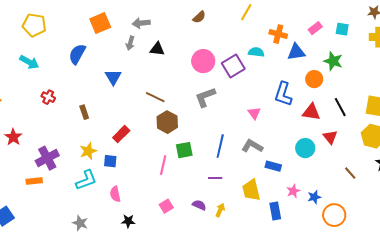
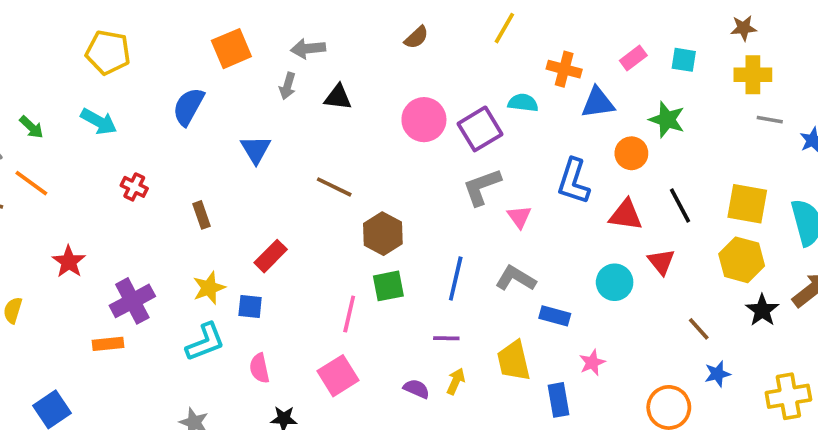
gray L-shape: (205, 97) -> (482, 187), moved
brown hexagon: (167, 122) -> (383, 234), moved
blue star: (314, 197) -> (717, 374), moved
pink square: (166, 206) -> (338, 376), moved, size x1.5
yellow arrow: (220, 210) -> (456, 381), moved

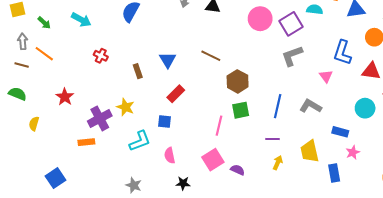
blue triangle: (256, 150) -> (168, 60), moved
pink triangle: (519, 217) -> (326, 76), moved
yellow star: (209, 288) -> (125, 107), moved, turned -30
blue rectangle: (555, 316) -> (340, 132), moved
purple semicircle: (416, 389) -> (238, 170), moved

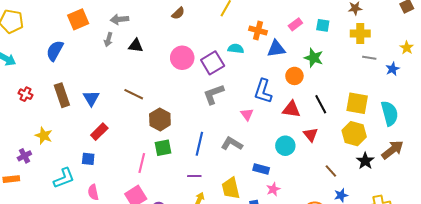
brown rectangle: (138, 71) -> (62, 95), moved, size x1.6
yellow star: (125, 107) -> (44, 136), moved
purple cross: (100, 118) -> (24, 156), size x0.6

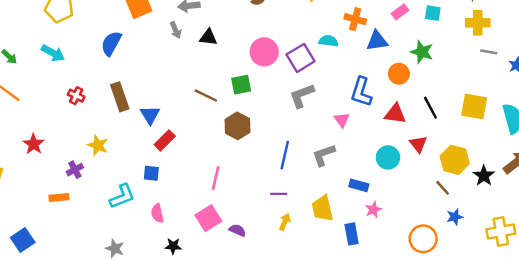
gray arrow: (108, 40) -> (176, 30), turned -40
blue triangle: (91, 98) -> (150, 115), moved
yellow hexagon: (354, 134) -> (455, 160), moved
gray L-shape: (232, 144) -> (324, 155), turned -50
green square: (163, 148) -> (241, 85), moved

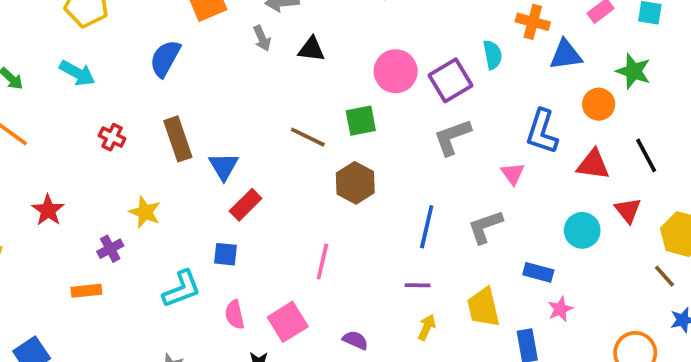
cyan semicircle: (328, 41) -> (493, 55), turned 72
pink square: (208, 218) -> (288, 322), moved

